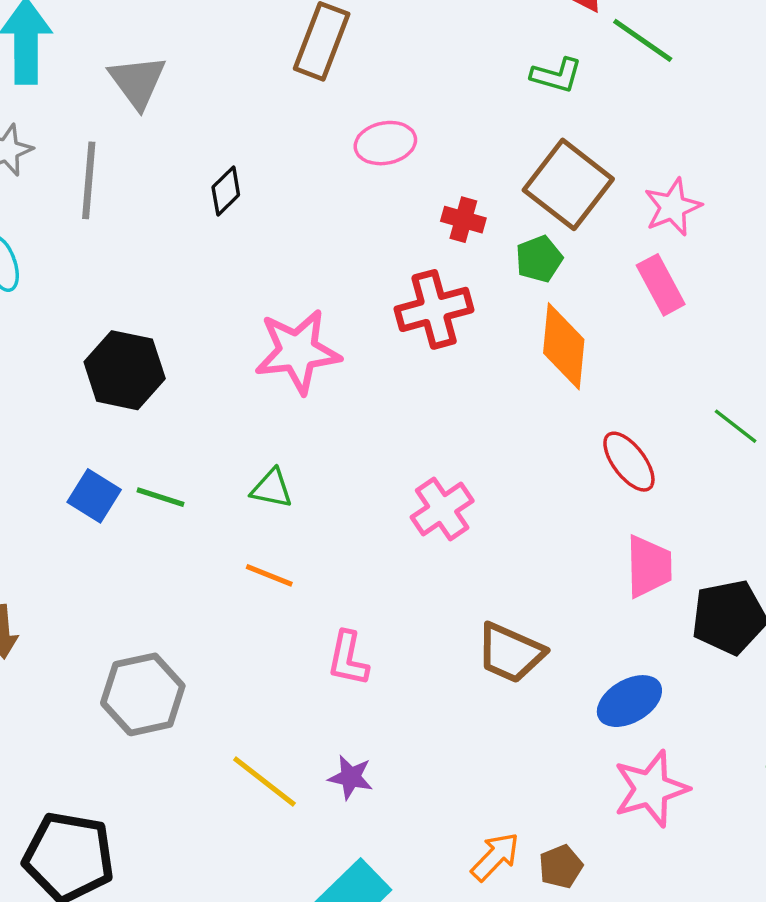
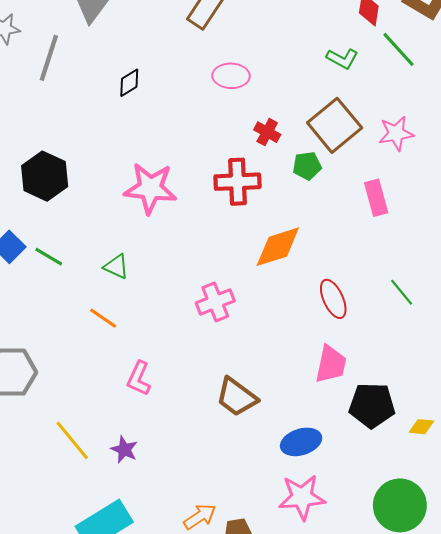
pink star: (673, 207) -> (396, 133), moved
orange diamond: (564, 346) -> (278, 247), moved, turned 54

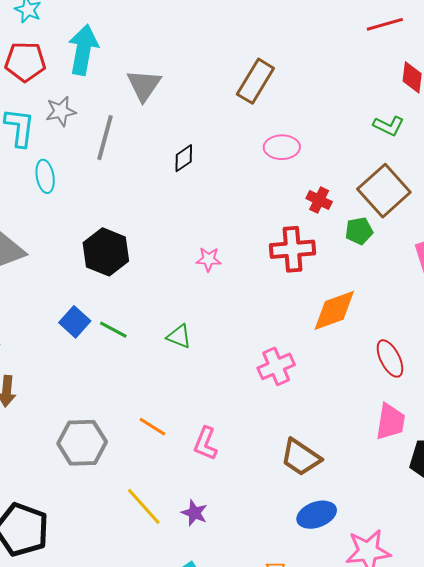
pink star: (150, 188) -> (209, 259), size x0.5
orange line: (103, 318) -> (152, 427), moved
blue ellipse: (301, 442) -> (317, 515), moved

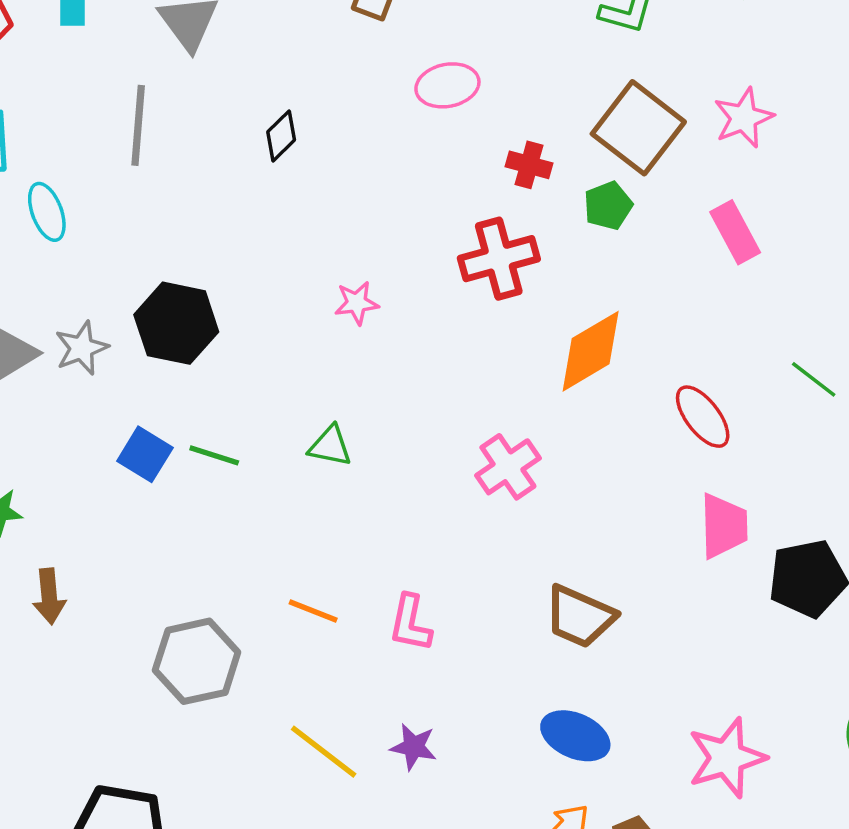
gray star: (61, 111) -> (82, 348), moved
blue ellipse: (317, 515) -> (575, 736), moved, turned 54

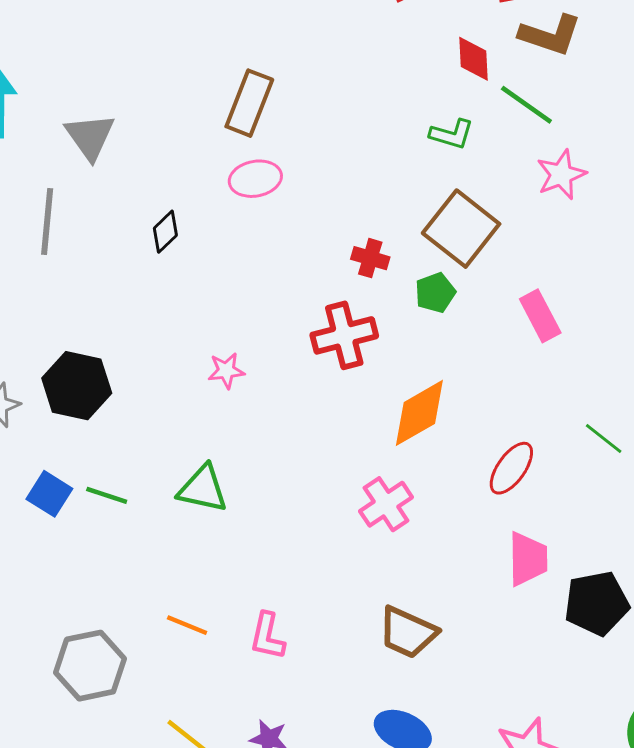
pink ellipse: (447, 85) -> (255, 179), moved
pink star: (744, 118) -> (561, 175), moved
red ellipse: (703, 417) -> (511, 468), turned 72
green triangle: (330, 446) -> (203, 489), size x1.4
pink cross: (508, 467) -> (386, 504), moved

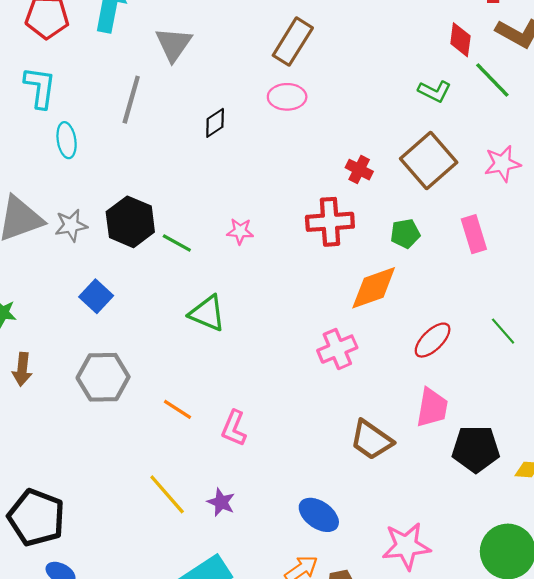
pink star: (561, 175) -> (502, 164), moved
green pentagon: (435, 293) -> (405, 234), moved
green line: (107, 495) -> (177, 243), moved
brown trapezoid: (408, 632) -> (371, 440), moved
gray hexagon: (90, 666) -> (103, 377), moved

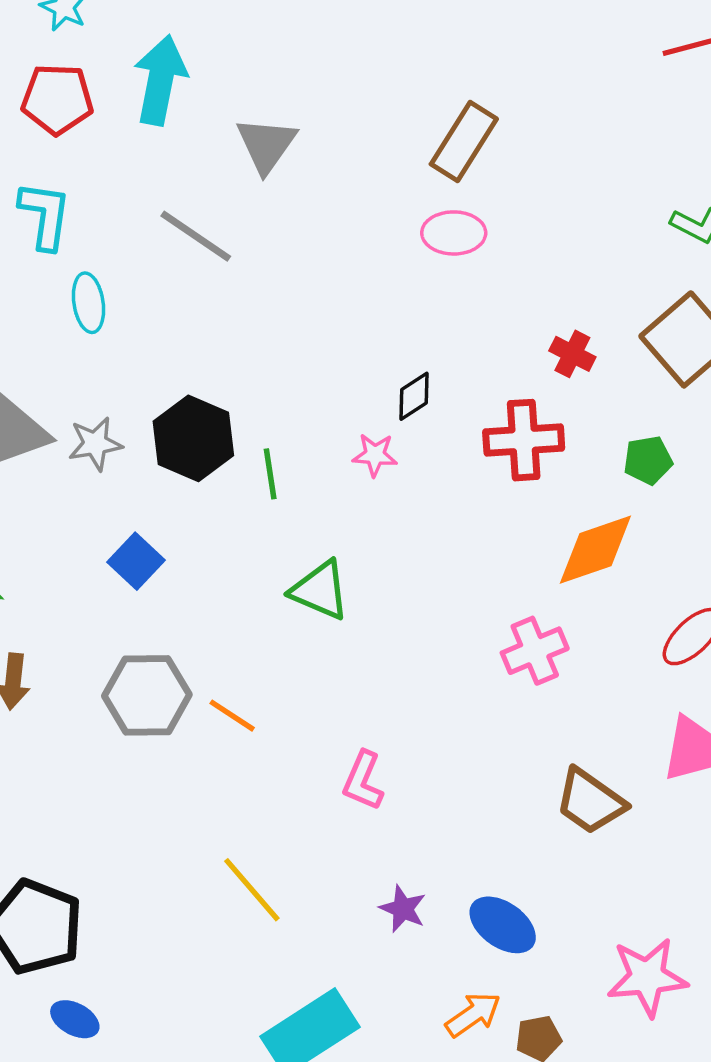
gray line: (131, 100) -> (196, 236), turned -72
black diamond: (215, 123) -> (414, 396), moved
green line: (177, 243) -> (270, 474), turned 52
orange line: (178, 409) -> (232, 716), moved
purple star: (221, 502) -> (403, 909), moved

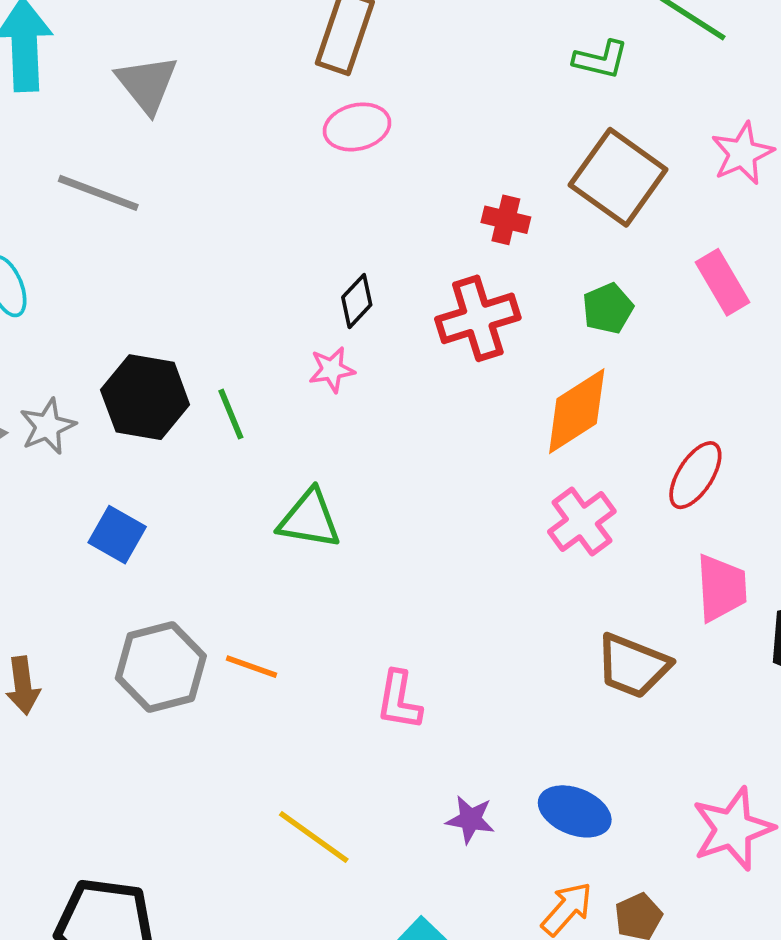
pink cross: (535, 651) -> (582, 522), moved

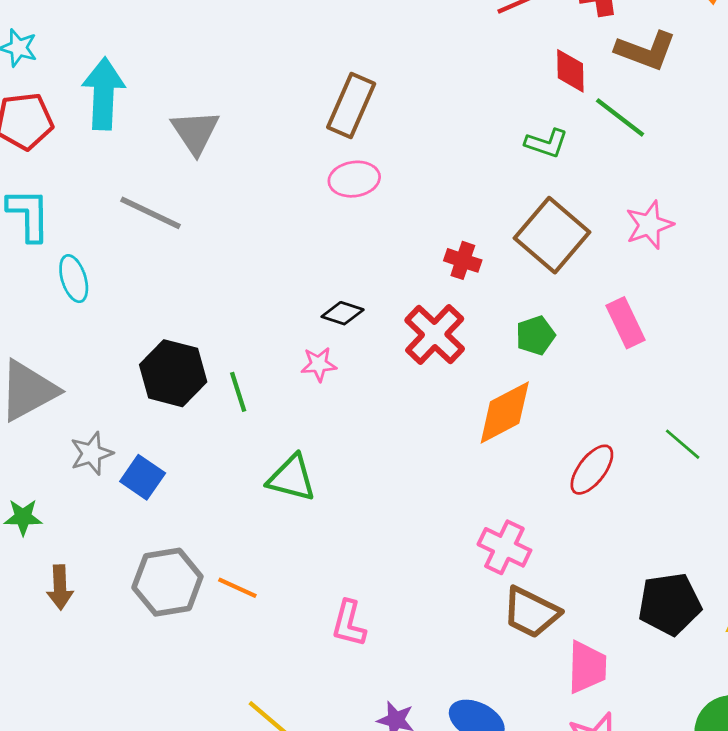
black diamond: (357, 301) -> (343, 313), turned 60
red cross: (478, 318) -> (435, 335), turned -34
gray star: (48, 426) -> (91, 453), moved
pink cross: (582, 522) -> (504, 547), moved, turned -33
pink trapezoid: (721, 588) -> (587, 667), moved

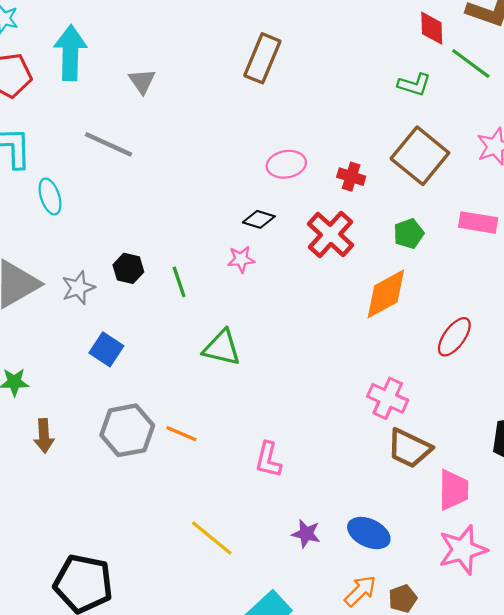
gray triangle: (195, 132) -> (142, 81), size x0.7
pink ellipse: (354, 179) -> (286, 164), moved
pink rectangle: (625, 323) -> (478, 223), turned -54
black hexagon: (173, 373) -> (128, 268), size x0.6
gray star: (91, 453) -> (78, 288), moved

